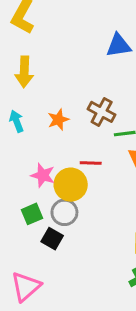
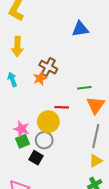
brown cross: (102, 112) -> (48, 67), moved
pink star: (43, 175) -> (22, 129), moved

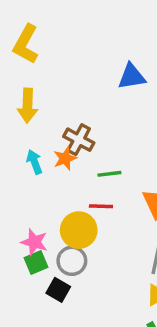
cyan arrow: (12, 79) -> (34, 162), moved
green line: (84, 88) -> (109, 174), moved

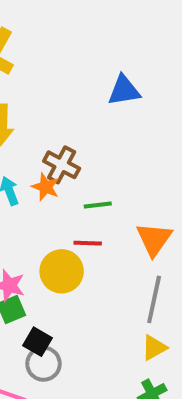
orange star: (65, 158) -> (46, 187), turned -30
gray circle: (72, 261) -> (44, 364), moved

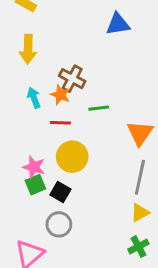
red line: (88, 243) -> (60, 123), moved
black square: (37, 342) -> (60, 192), moved

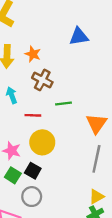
orange star: (60, 95) -> (33, 54), moved
green square: (35, 185) -> (13, 175), moved, turned -35
yellow triangle: (140, 213) -> (96, 197), moved

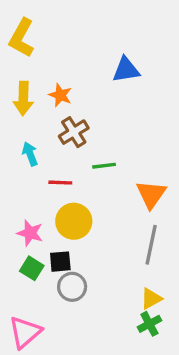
brown cross: (42, 80) -> (74, 132), turned 30
black square: (33, 171) -> (60, 262), turned -35
gray circle: (32, 197) -> (72, 287), moved

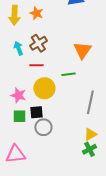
brown cross: (74, 132) -> (38, 43), moved
green line: (104, 166) -> (68, 74), moved
orange triangle: (151, 194) -> (82, 50), moved
green square: (32, 268) -> (19, 116), turned -32
pink triangle: (25, 332) -> (15, 154), turned 35

